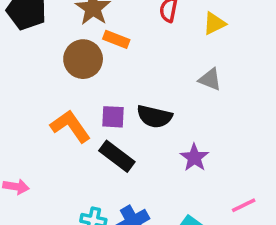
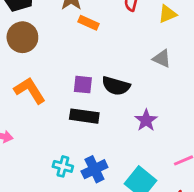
brown circle: (83, 59) -> (22, 37), moved
orange L-shape: (70, 126) -> (30, 90), moved
black rectangle: (117, 156) -> (84, 116), turned -32

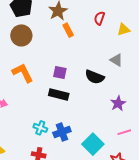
orange rectangle: (88, 23) -> (68, 30), turned 32
black semicircle: (116, 86) -> (95, 77), moved
purple star: (146, 120) -> (118, 103), moved

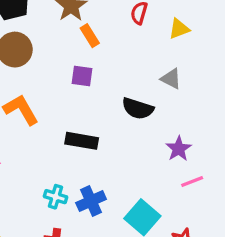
purple square: (60, 72) -> (82, 76), moved
pink line: (124, 132) -> (192, 182), moved

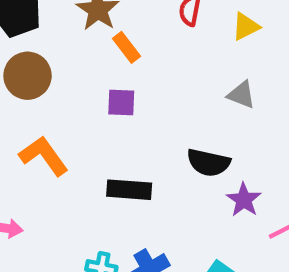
black semicircle: (138, 108) -> (208, 163), moved
purple star: (179, 149) -> (244, 200), moved

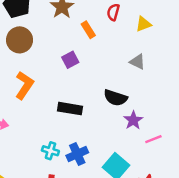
orange rectangle: (126, 47) -> (88, 30), moved
purple square: (121, 103) -> (70, 60), turned -35
orange L-shape: (44, 156) -> (24, 85), turned 64

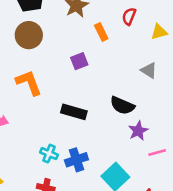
orange L-shape: (24, 85) -> (29, 83), turned -60

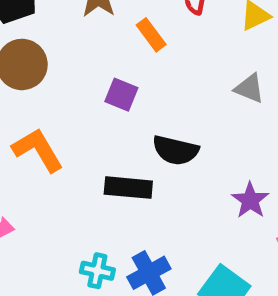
purple square: (79, 61) -> (121, 95), turned -36
black semicircle: (122, 105) -> (175, 150), moved

